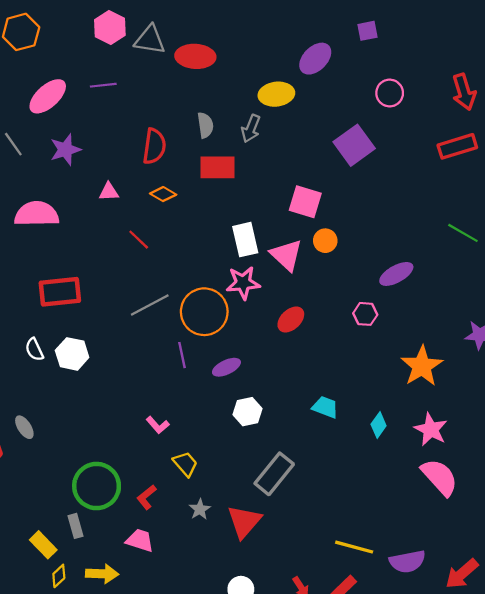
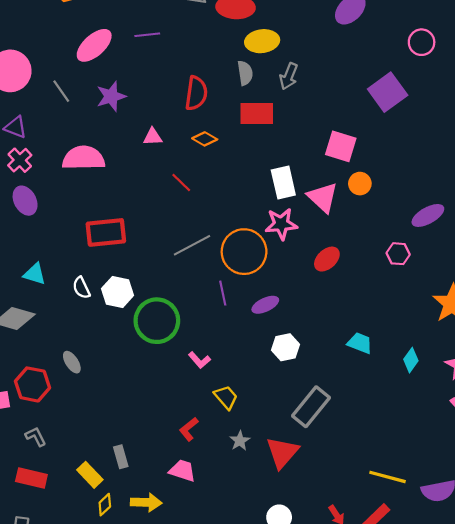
yellow ellipse: (276, 94) -> (262, 41), moved
green circle: (97, 486) -> (157, 321), moved

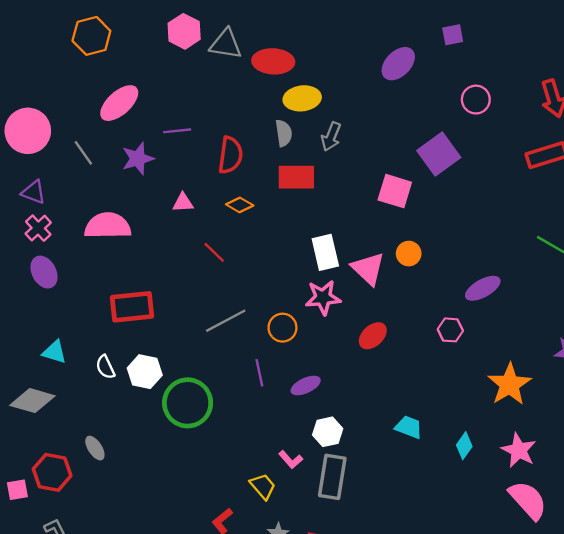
purple line: (147, 35) -> (177, 131), moved
pink square: (341, 146) -> (395, 191), moved
orange circle: (244, 252) -> (282, 328), size x0.6
pink L-shape: (199, 360) -> (291, 460), moved
gray rectangle: (311, 407) -> (332, 477), moved, turned -30

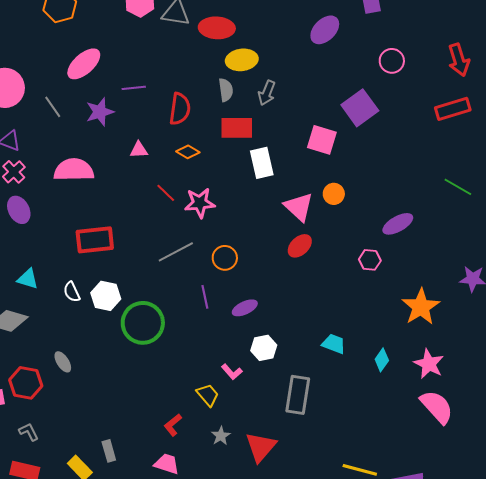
white rectangle: (325, 252) -> (262, 163), moved
pink star: (323, 298) -> (200, 203), moved
red ellipse: (373, 336) -> (300, 246), moved
gray rectangle: (332, 477) -> (298, 395), moved

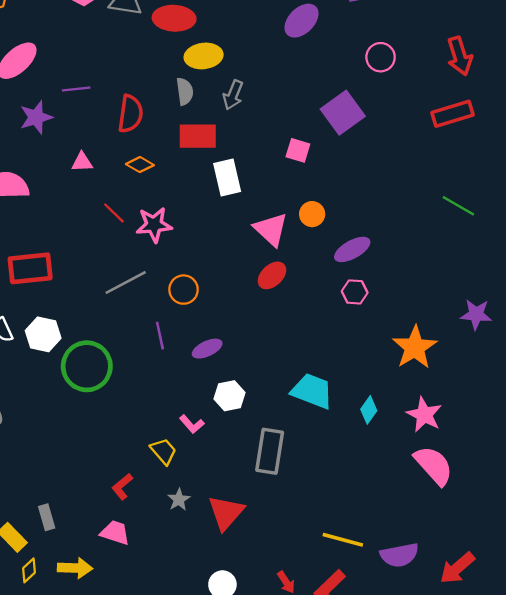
pink square: (322, 140) -> (298, 150), size x0.7
purple ellipse: (398, 224) -> (352, 249), moved
cyan trapezoid: (334, 344) -> (312, 391), size x1.5

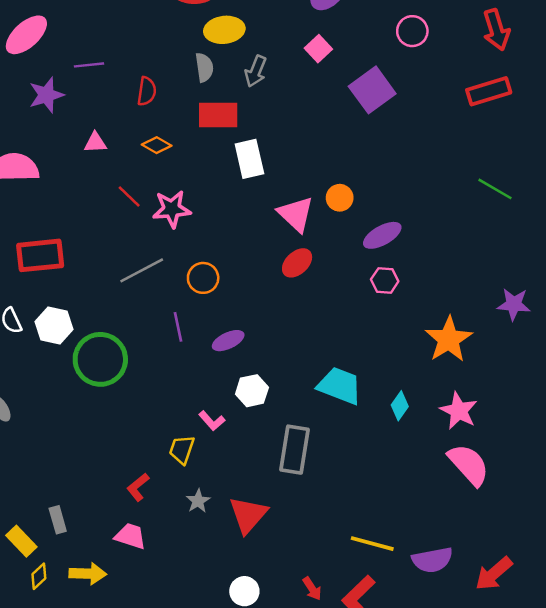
red semicircle: (130, 114) -> (147, 91), size x0.7
pink square: (298, 150) -> (318, 49), moved, turned 30
yellow trapezoid: (163, 451) -> (182, 450), turned -120

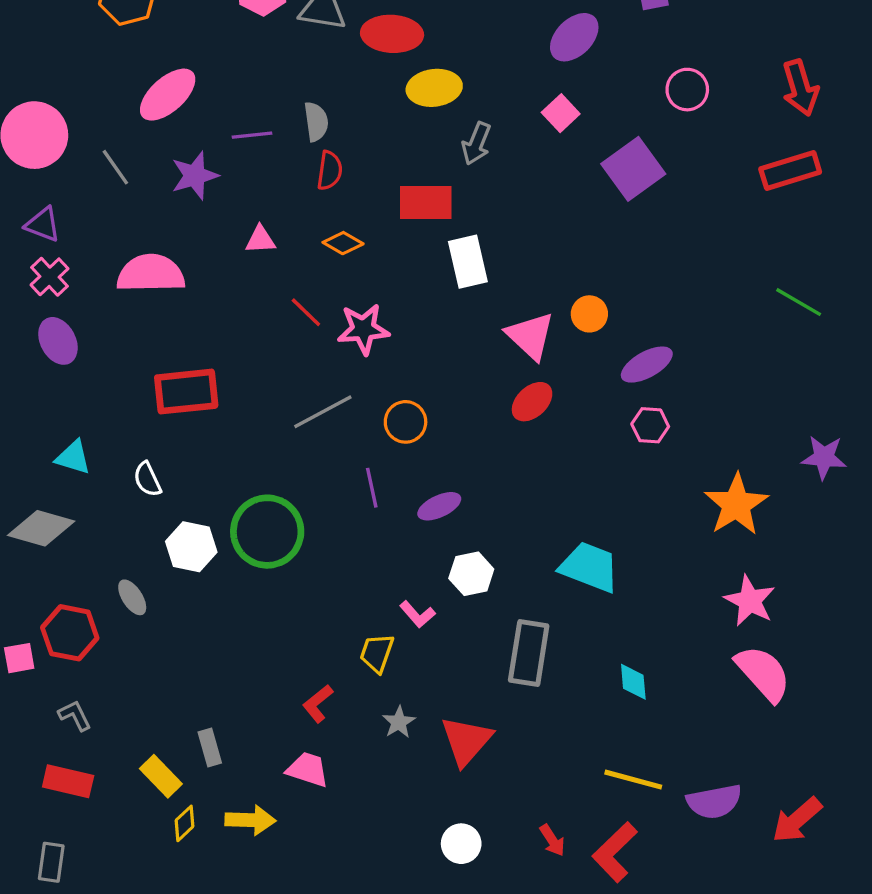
gray semicircle: (204, 67) -> (316, 122), moved
white hexagon: (54, 326) -> (191, 547), moved
cyan diamond: (400, 406) -> (633, 682), moved, turned -40

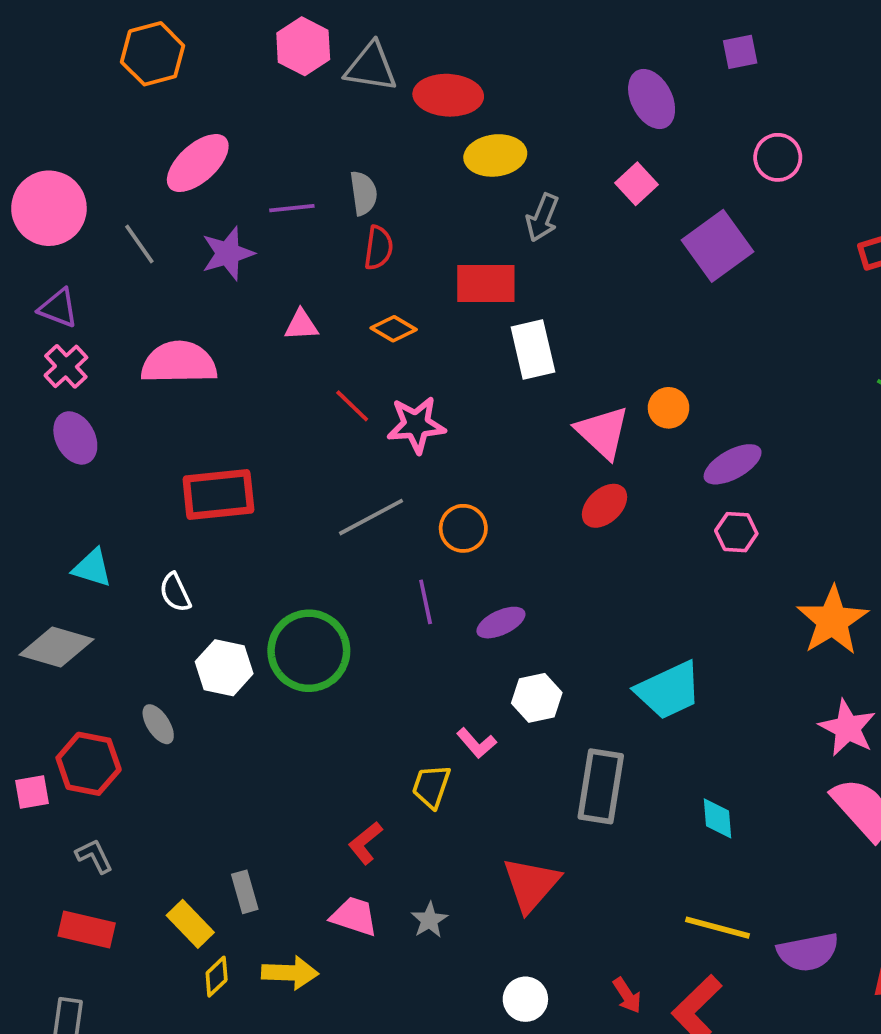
purple ellipse: (574, 37) -> (652, 99), turned -72
cyan trapezoid: (589, 567) -> (669, 690), turned 134
gray star: (399, 722) -> (429, 920), moved

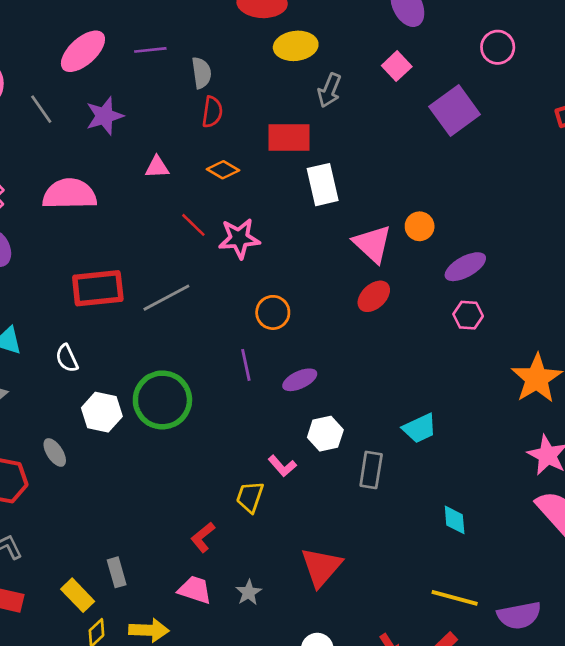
purple line: (292, 208) -> (150, 50), moved
gray line: (371, 517) -> (166, 298), moved
cyan trapezoid: (669, 690) -> (420, 428), size x0.7
gray rectangle: (601, 786) -> (371, 470), moved, size x0.7

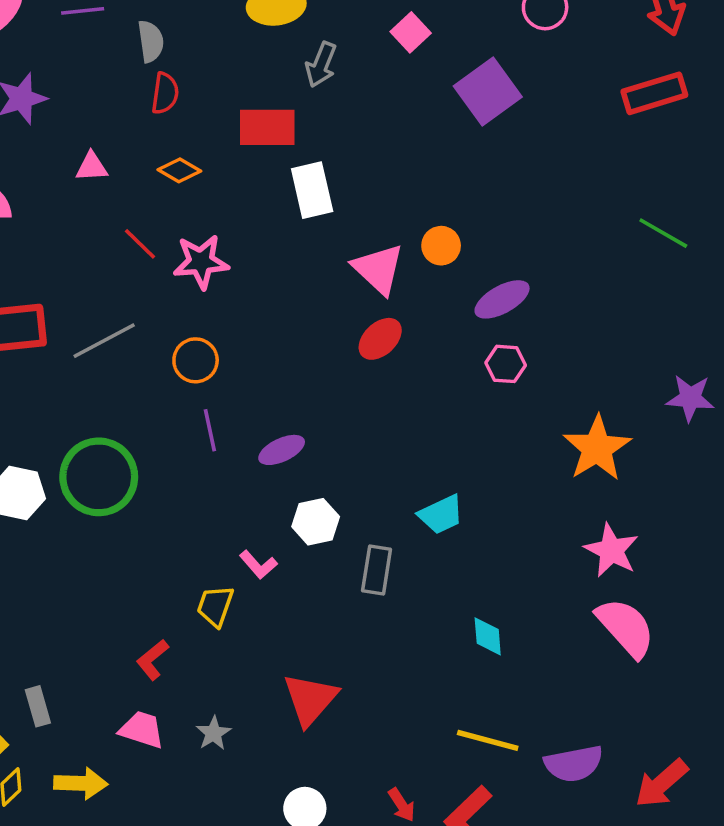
orange circle: (273, 312) -> (196, 360), moved

